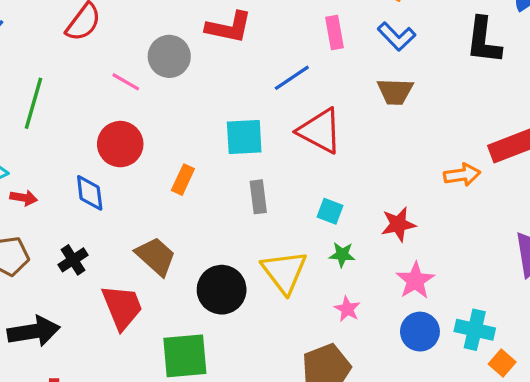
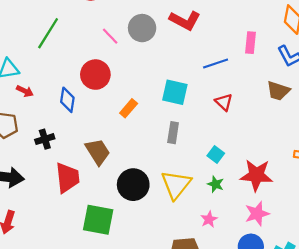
red triangle: (320, 131) -> (224, 102), size x0.6
red star: (398, 224) -> (256, 175), size x1.4

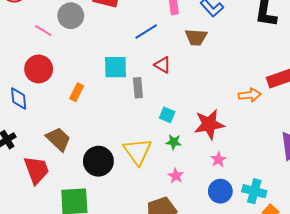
brown trapezoid: (278, 91) -> (196, 37), moved
gray rectangle: (173, 133) -> (138, 88), moved
pink star: (257, 214) -> (218, 159), size x0.7

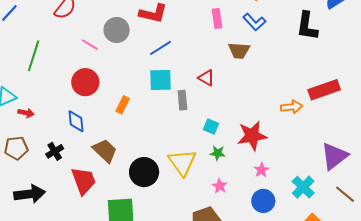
blue line: (146, 31) -> (160, 48), moved
blue diamond: (19, 99) -> (76, 121), moved
cyan cross: (254, 191) -> (303, 187), moved, turned 30

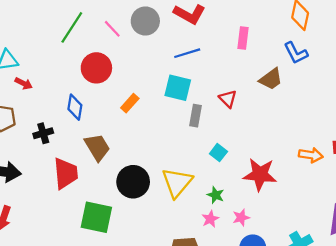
pink rectangle: (217, 19) -> (243, 38), moved
brown trapezoid: (239, 51) -> (271, 79), turned -55
green line: (34, 56) -> (72, 27), moved
green star: (218, 153) -> (216, 195), moved
pink star: (261, 170) -> (241, 218), moved

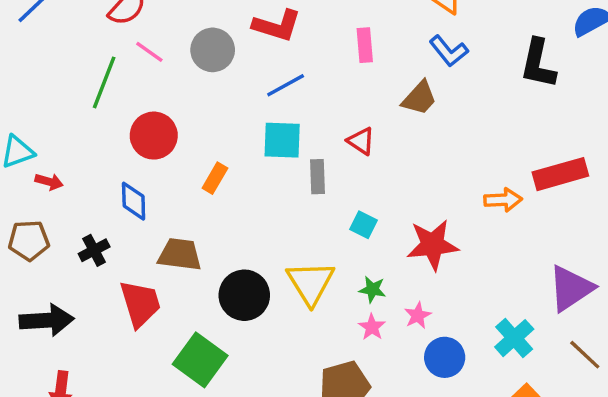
pink line: (112, 29) -> (149, 52), moved
brown trapezoid: (97, 147) -> (180, 254), turned -40
green square: (96, 217) -> (200, 360), turned 36

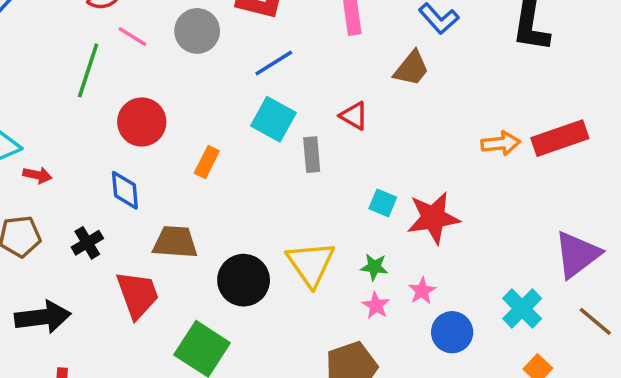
cyan square: (282, 140) -> (273, 119), turned 30
orange arrow: (503, 200) -> (501, 143), moved
cyan square: (364, 225) -> (383, 203), moved

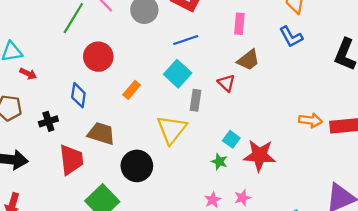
brown trapezoid: (411, 68) -> (248, 60), moved
yellow triangle: (311, 264) -> (172, 130), moved
green star: (374, 267) -> (219, 162), moved

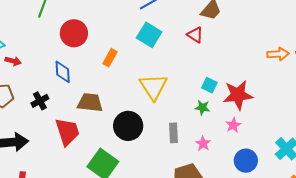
gray rectangle: (196, 100) -> (174, 133), moved
pink star: (242, 198) -> (233, 125), moved

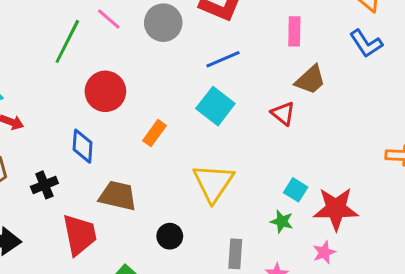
black circle: (128, 126) -> (170, 236), size x0.6

